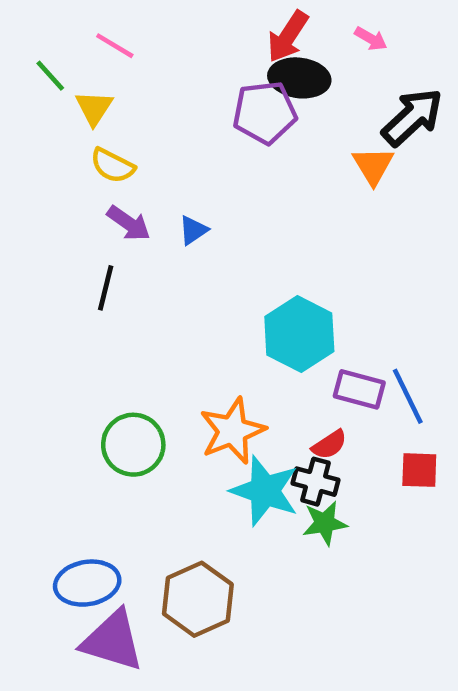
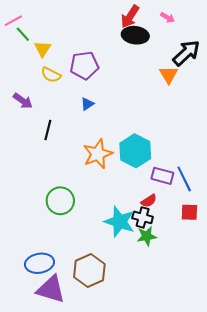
pink line: (115, 46) -> (13, 21), moved, turned -60
purple pentagon: (265, 113) -> (84, 65), moved
purple arrow: (129, 223) -> (23, 101), moved
orange star: (232, 431) -> (98, 154), moved

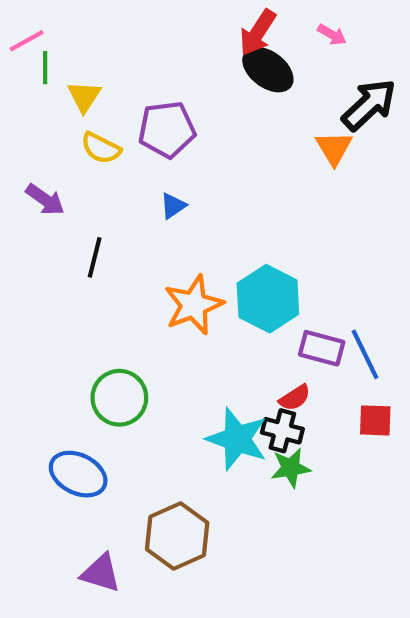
green line: (23, 34) -> (45, 68), turned 42
black ellipse: (135, 35) -> (268, 70), turned 30
blue ellipse: (39, 263) -> (78, 474), moved, turned 36
purple triangle: (51, 289) -> (101, 573), size x0.7

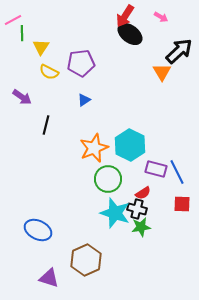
green circle: (119, 398) -> (108, 179), moved

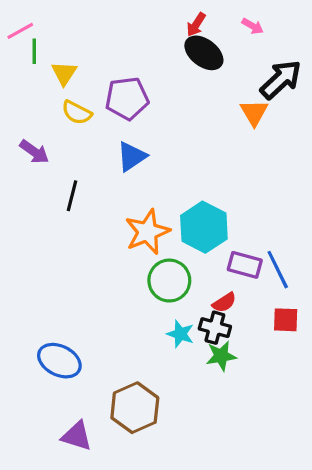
red arrow: (125, 16) -> (196, 25), size x0.7
blue triangle: (84, 100) -> (132, 156), size x1.5
cyan star: (115, 213) -> (180, 334), size x0.6

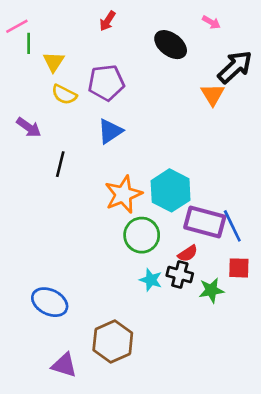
red arrow: (196, 25) -> (108, 21), moved
purple rectangle: (245, 265) -> (205, 222), size x1.4
green star: (221, 356) -> (211, 290), moved

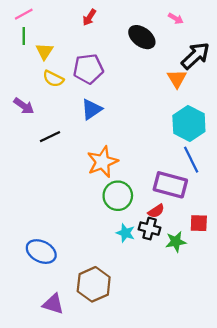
pink line: (17, 26) -> (24, 14), moved
black line: (60, 164) -> (50, 137), turned 50
cyan hexagon: (171, 190) -> (189, 124), moved
blue line: (232, 226) -> (191, 160), moved

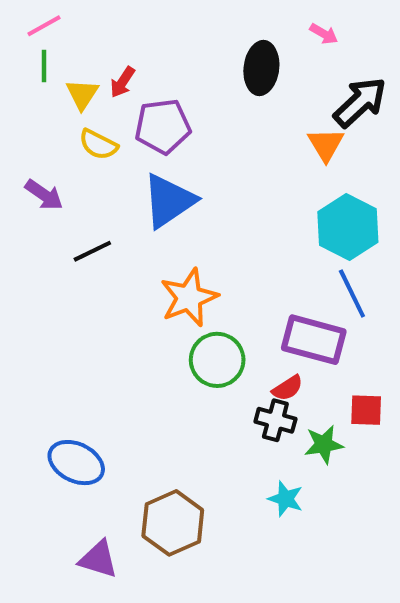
red arrow: (89, 17) -> (123, 82), moved
black ellipse: (142, 37) -> (261, 68), turned 60
blue triangle: (92, 109) -> (169, 201), size x1.4
cyan star: (125, 233) -> (286, 499), moved

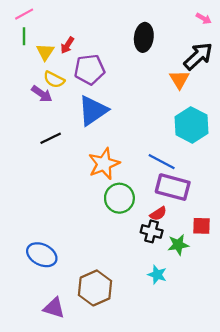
pink arrow: (324, 34) -> (204, 19), moved
purple arrow: (44, 195) -> (42, 94), moved
blue line: (352, 293) -> (162, 162), moved, turned -36

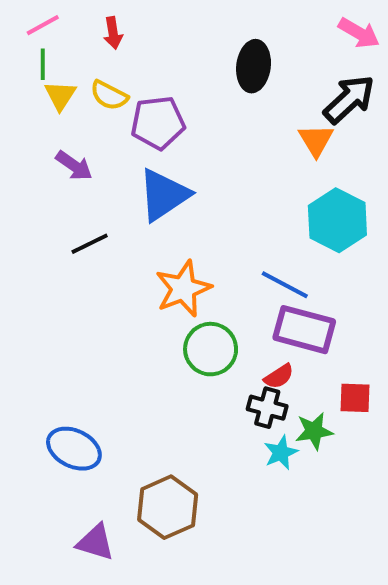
pink arrow: (204, 19) -> (359, 33), size x1.5
red arrow: (67, 45) -> (113, 33), moved, turned -42
yellow triangle: (45, 52) -> (60, 95), moved
yellow semicircle: (54, 80) -> (109, 95), moved
cyan star: (157, 275) -> (281, 453), moved, turned 30

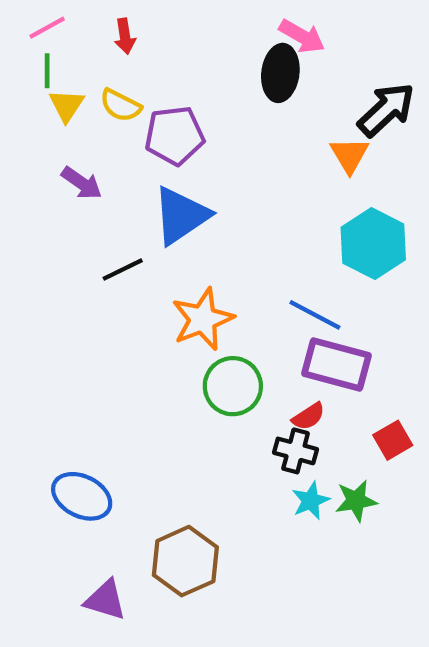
pink arrow: (359, 33) -> (302, 36), moved
black line: (90, 244) -> (123, 269), moved
red square: (355, 398) -> (393, 440), turned -32
green star: (314, 431) -> (356, 501), moved

